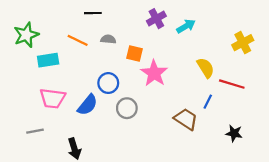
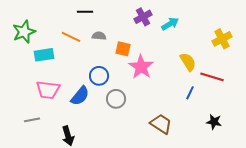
brown trapezoid: (186, 119) -> (161, 124), moved

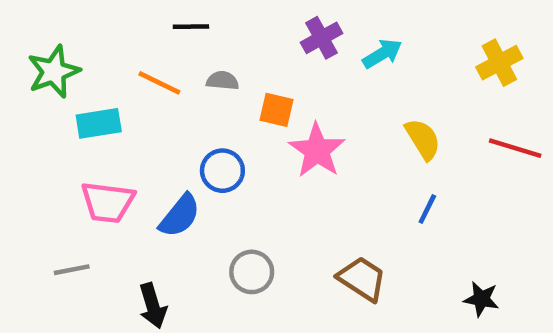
yellow cross: (222, 39) -> (499, 63), moved
red line: (212, 77) -> (515, 148), moved
gray circle: (116, 99) -> (252, 272), moved
black star: (214, 122) -> (481, 299), moved

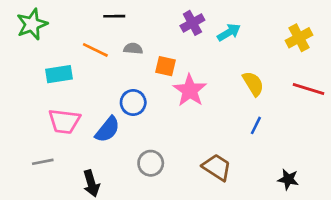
green star: (54, 72) -> (32, 24), moved

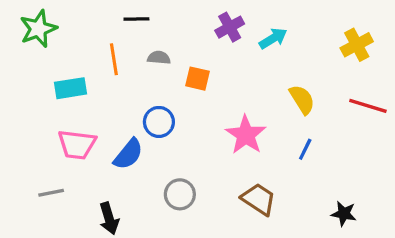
orange line: (95, 50) -> (114, 59), turned 55
pink star: (190, 90) -> (246, 135), moved

